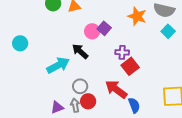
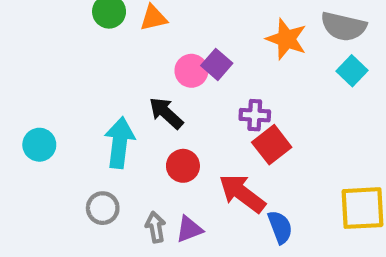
cyan circle: (20, 43) -> (39, 145), moved
cyan arrow: (58, 65) -> (120, 143), turned -55
gray circle: (80, 86) -> (103, 208), moved
red circle: (88, 101) -> (183, 166), moved
purple triangle: (57, 107) -> (189, 229), moved

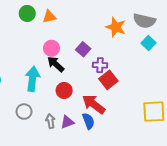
purple square: (217, 64) -> (83, 49), moved
pink circle: (191, 71) -> (51, 48), moved
blue semicircle: (280, 227) -> (88, 121), moved

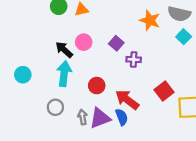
black arrow: (56, 64) -> (64, 50), moved
red square: (108, 80) -> (164, 91), moved
purple triangle: (67, 122) -> (100, 118), size x1.5

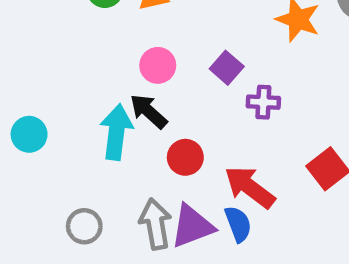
black arrow: (64, 50) -> (149, 111), moved
gray circle: (55, 107) -> (84, 226), moved
gray arrow: (83, 117) -> (155, 224), size x1.5

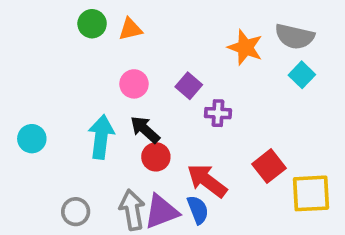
black arrow: (149, 111) -> (145, 130), moved

